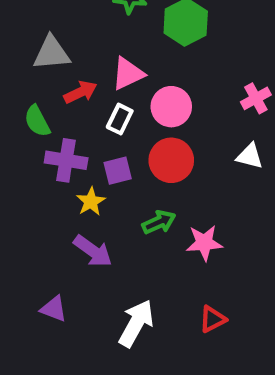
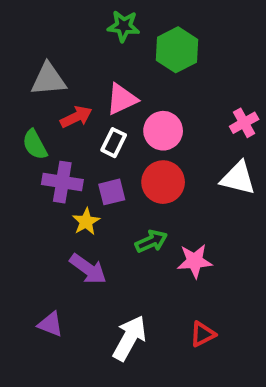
white triangle: (250, 156) -> (238, 178), size x1.4

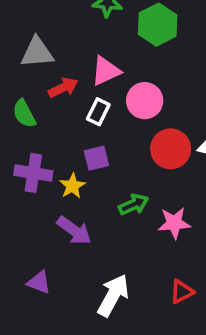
purple cross: (62, 182) -> (33, 173), moved
red circle: (163, 182) -> (171, 149), moved

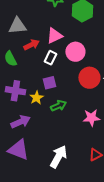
green arrow: (134, 204) -> (58, 106), moved
purple arrow: (74, 230) -> (20, 122), moved, turned -60
purple triangle: (39, 282) -> (18, 150), size x1.6

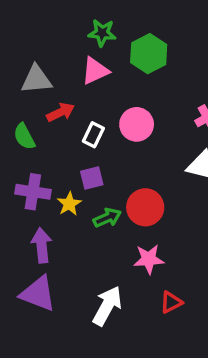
pink triangle: (54, 36) -> (95, 71), moved
red circle: (89, 78) -> (145, 207), moved
pink star: (91, 118) -> (149, 259), moved
purple arrow: (20, 122) -> (42, 245), turned -72

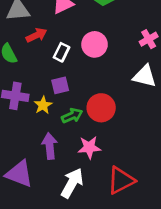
purple arrow: (42, 245) -> (50, 146), moved
pink star: (149, 259) -> (89, 147), moved
red triangle: (171, 302) -> (121, 180), size x1.6

